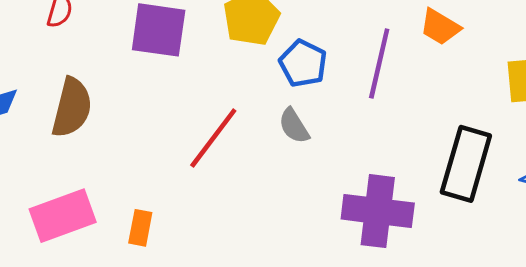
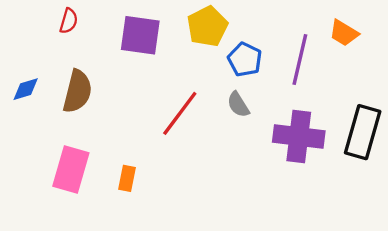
purple cross: (378, 211) -> (299, 137), moved
pink rectangle: (63, 216) -> (71, 170), turned -54

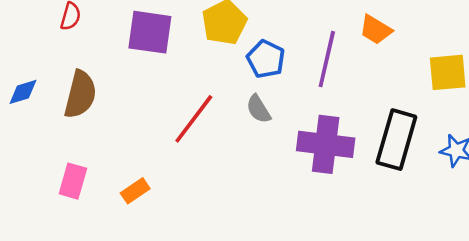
pink rectangle: (71, 170) -> (73, 181), size x0.7
orange rectangle: (127, 178) -> (135, 191), turned 45

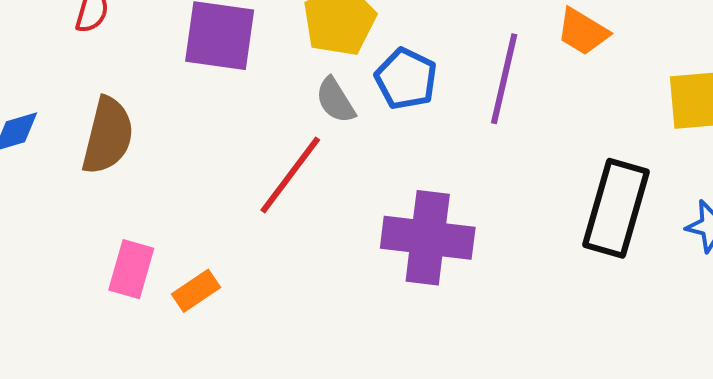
gray semicircle: (258, 109) -> (335, 100), moved
purple cross: (326, 144) -> (428, 238), moved
pink rectangle: (73, 181) -> (131, 269), moved

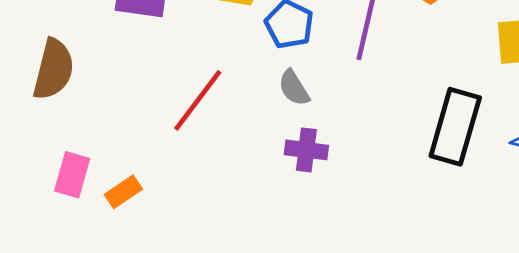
gray semicircle: (335, 100) -> (294, 88), moved
purple cross: (428, 238) -> (306, 150), size x0.6

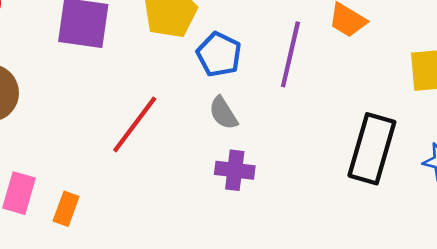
orange rectangle: (123, 192) -> (66, 209), turned -36

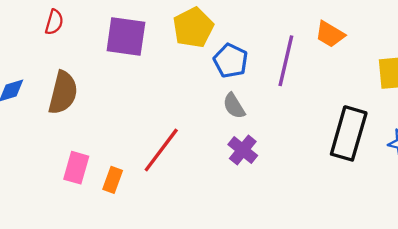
red line: (135, 124) -> (161, 150), moved
purple cross: (235, 170) -> (243, 150), turned 32

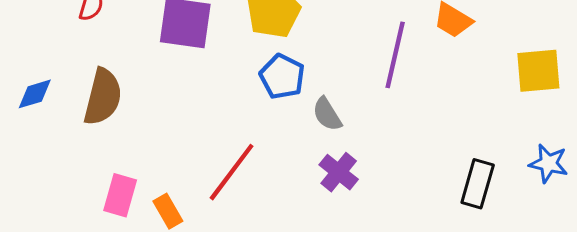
blue pentagon: (231, 61) -> (282, 77), moved
black rectangle: (349, 133) -> (478, 184), moved, size x0.7
orange rectangle: (113, 180) -> (168, 211), turned -50

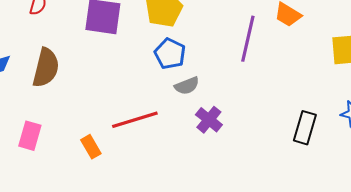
gray semicircle: (327, 114) -> (187, 86), moved, turned -80
red line: (232, 172) -> (135, 120), turned 36
pink rectangle: (120, 195) -> (30, 136), moved

